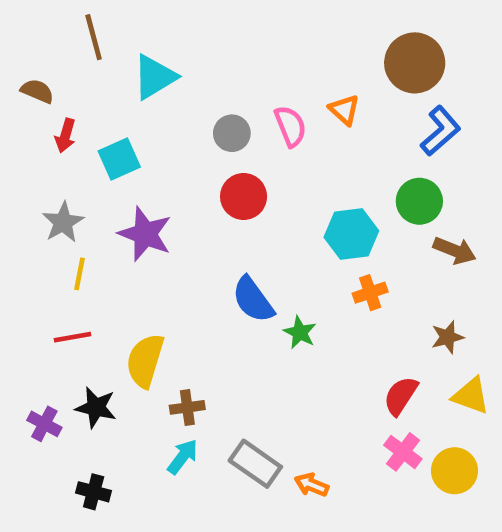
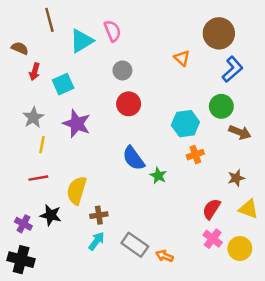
pink semicircle: (290, 126) -> (113, 31), moved
black cross: (94, 492) -> (21, 260), moved, size x1.5

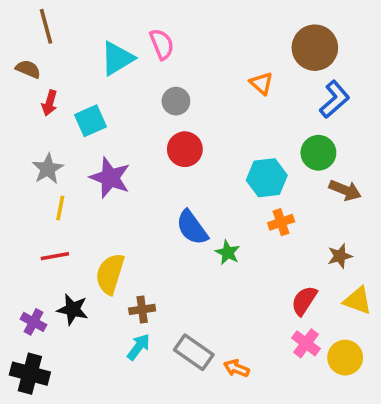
brown line: (49, 20) -> (46, 26), moved

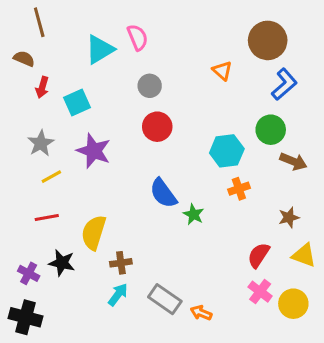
yellow line: (60, 208) -> (51, 177), turned 50

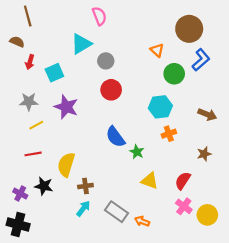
pink semicircle: (138, 37) -> (99, 16), moved
cyan triangle: (100, 49) -> (81, 44), moved
green circle: (271, 130) -> (174, 74), moved
gray star: (41, 143) -> (29, 102), turned 30
yellow triangle: (304, 255) -> (150, 181), moved

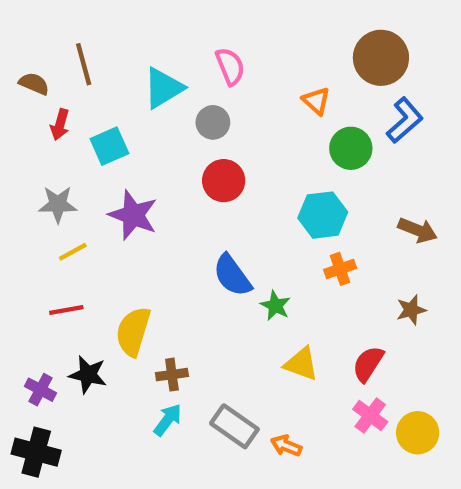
brown line: (28, 16) -> (84, 64), moved
pink semicircle: (99, 16) -> (230, 66), moved

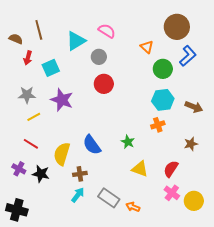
pink semicircle: (230, 66) -> (107, 31), turned -36
cyan hexagon: (323, 215) -> (163, 100), moved
blue semicircle: (232, 275) -> (92, 145), moved
red line: (66, 310) -> (31, 144), turned 42
purple cross: (40, 390) -> (19, 169), moved

